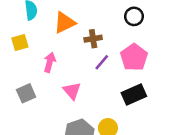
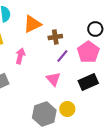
black circle: (134, 16) -> (95, 29), moved
pink triangle: (72, 91) -> (53, 79), moved

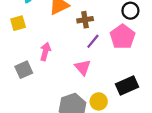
pink arrow: (20, 56) -> (45, 52), moved
black rectangle: (88, 82) -> (127, 86), moved

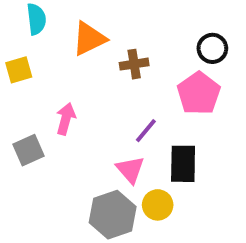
purple line: (93, 41) -> (146, 131), moved
pink triangle: (83, 67) -> (130, 170), moved
black rectangle: (127, 86) -> (183, 164), moved, turned -65

